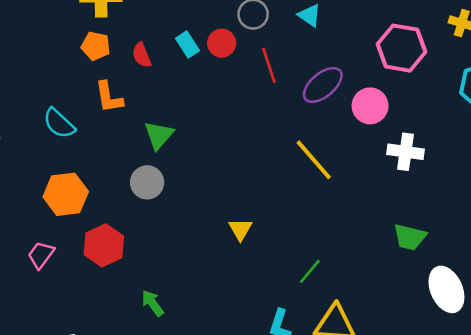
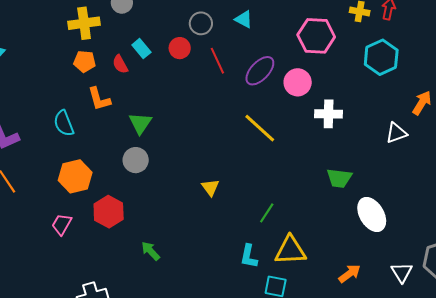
cyan rectangle: (188, 45) -> (141, 49), moved
cyan semicircle: (59, 123) -> (64, 123), turned 32

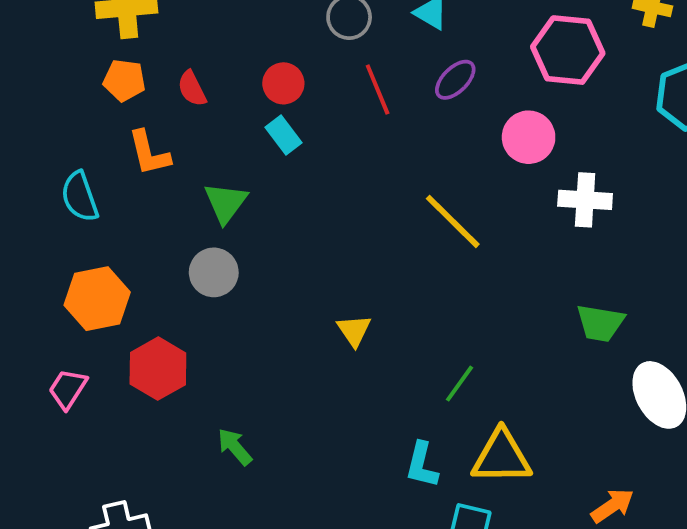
red circle: (180, 48) -> (283, 83), moved
cyan rectangle: (141, 49) -> (284, 135), moved
purple ellipse: (260, 71) -> (455, 80), moved, size x0.7

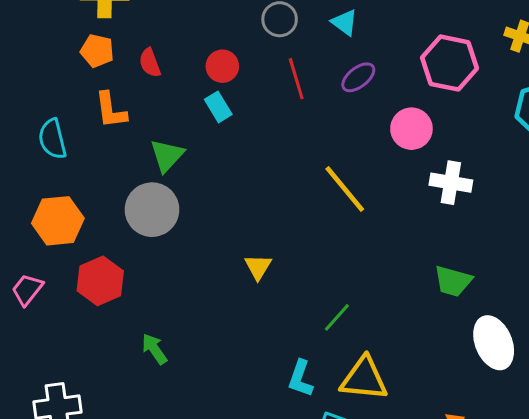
gray circle: (214, 272) -> (152, 210), size x1.4

